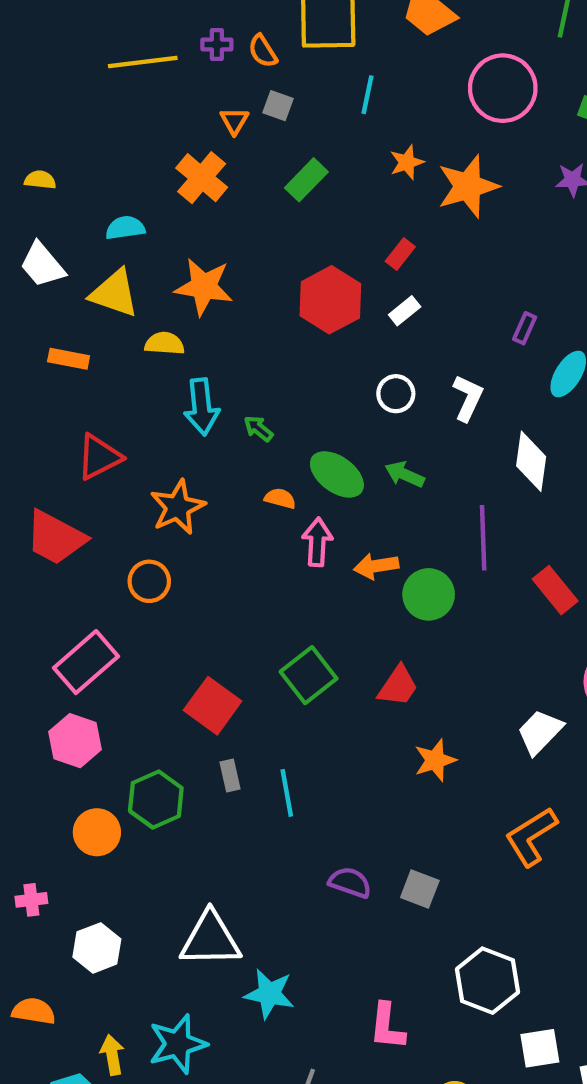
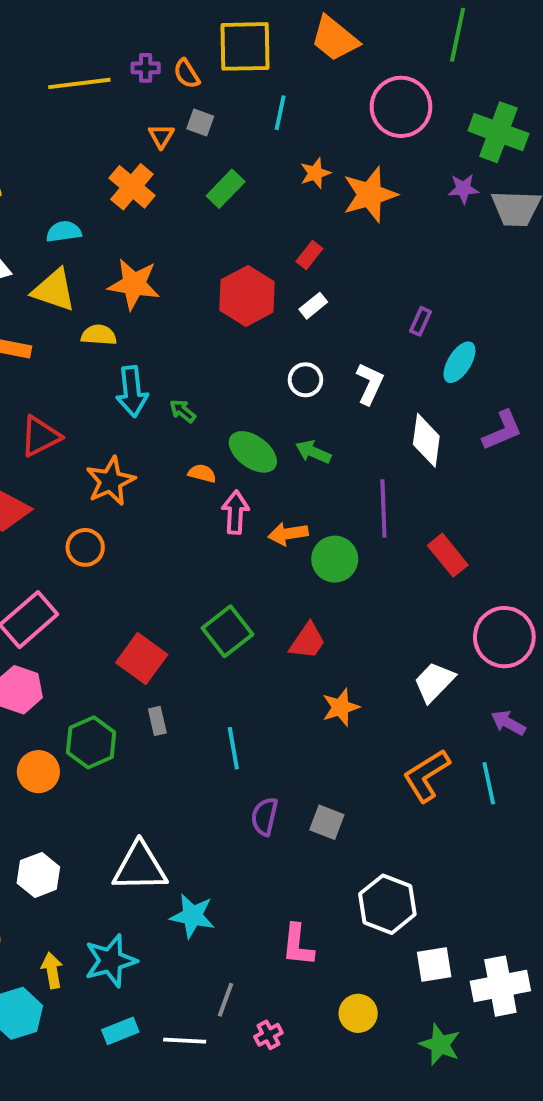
cyan line: (287, 793) -> (233, 748), moved
purple semicircle: (350, 882) -> (265, 816), turned -96

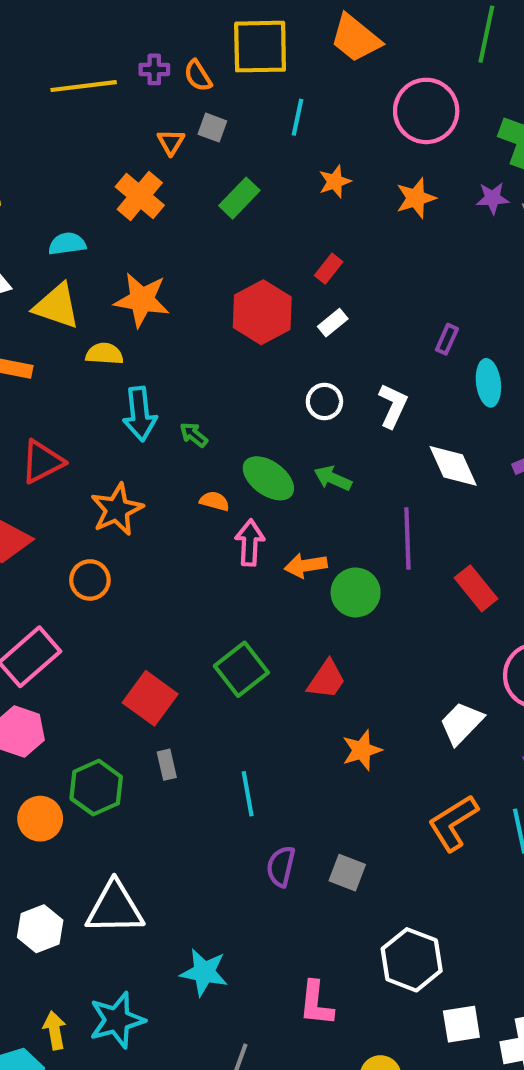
orange star: (370, 195) -> (416, 198), moved, size x0.7
cyan ellipse: (459, 362) -> (488, 383), turned -39
white diamond: (426, 440) -> (453, 466), turned -32
white triangle: (140, 867) -> (115, 908), moved

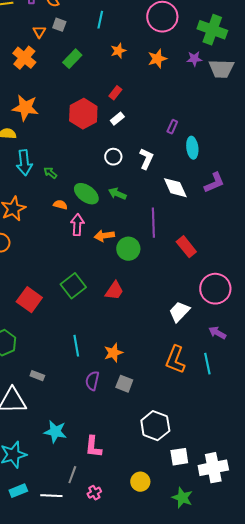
orange star: (362, 750) -> (113, 353), moved
gray rectangle: (167, 765) -> (37, 376), moved, turned -56
orange L-shape: (453, 823) -> (175, 360), turned -36
pink L-shape: (316, 1003) -> (93, 447), moved

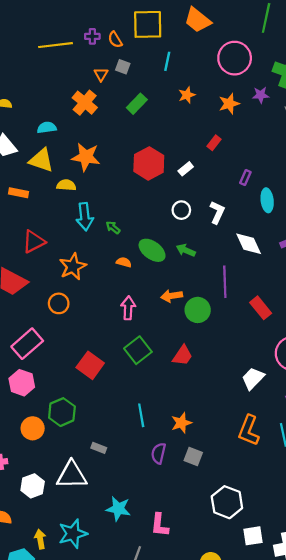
purple star: (194, 59) -> (261, 95), moved
red rectangle: (115, 93) -> (214, 143), moved
pink arrow: (77, 225) -> (128, 308), moved

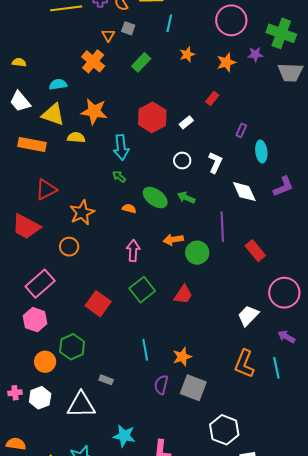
orange rectangle: (18, 193) -> (32, 144), size x1.5
cyan arrow: (85, 217) -> (121, 147), moved
gray square: (193, 457) -> (193, 388), size x1.5
white hexagon: (33, 486) -> (40, 398), moved

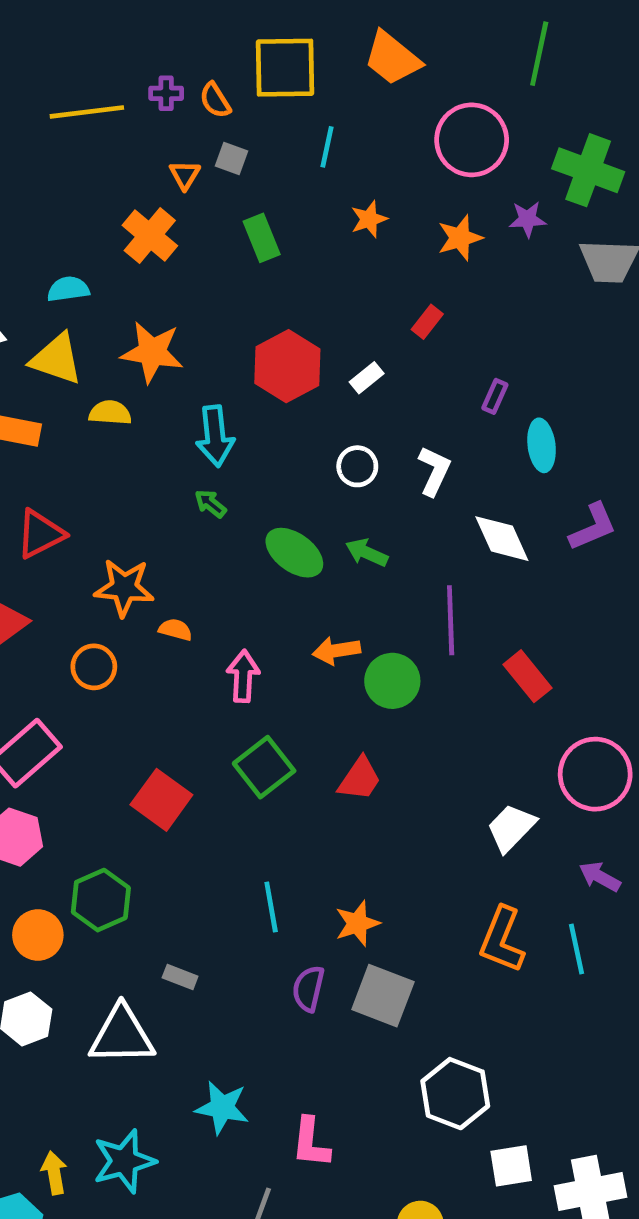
green rectangle: (141, 62) -> (262, 238), turned -66
orange semicircle: (129, 209) -> (175, 630), moved
orange star: (82, 213) -> (124, 588), turned 30

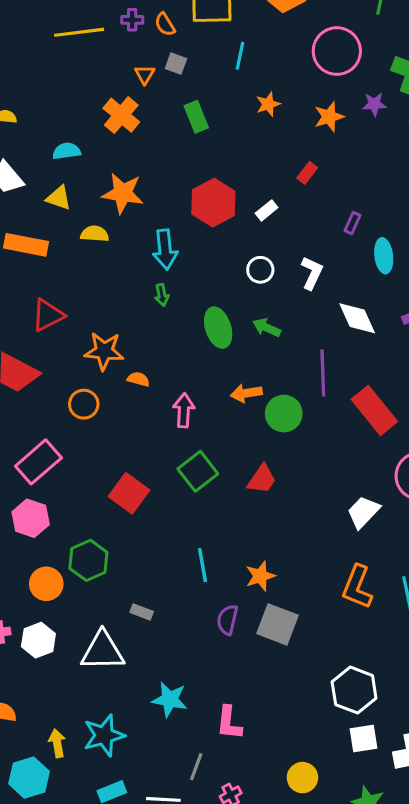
yellow triangle: (57, 359) -> (59, 198), size x0.7
green arrow: (210, 504) -> (162, 295), turned -140
green ellipse: (294, 553) -> (218, 328), turned 36
red rectangle: (528, 676) -> (374, 410), size x1.4
white hexagon: (455, 1094) -> (354, 690), moved

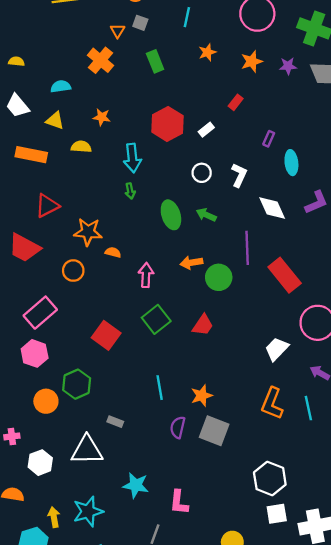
purple star: (374, 104) -> (288, 66), moved
orange star: (123, 193) -> (102, 117), size x0.6
white hexagon: (38, 640) -> (40, 463), moved

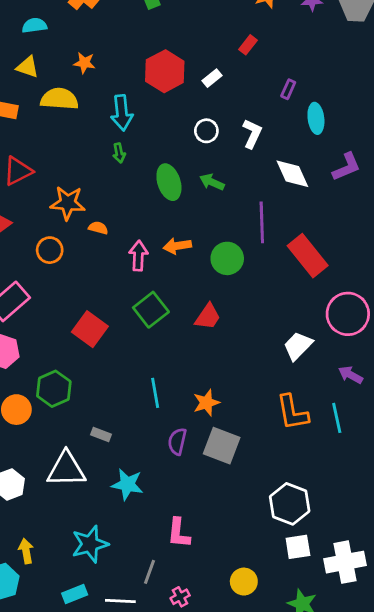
yellow semicircle: (81, 147) -> (59, 99), size x1.5
orange arrow: (191, 263) -> (177, 246), moved
orange L-shape: (272, 403) -> (292, 412), turned -32
cyan star: (136, 485) -> (127, 484), moved
cyan star: (88, 511) -> (90, 544), moved

